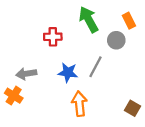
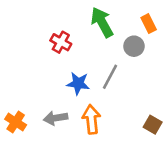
red cross: (53, 37) -> (61, 42), turned 30
gray arrow: (26, 74) -> (56, 118), moved
orange cross: (14, 96) -> (16, 122), moved

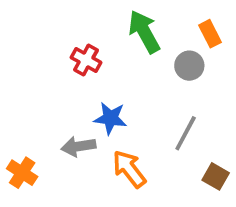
gray line: (110, 77) -> (186, 133), moved
gray arrow: (56, 118) -> (78, 146), moved
orange arrow: (91, 119) -> (129, 169), turned -32

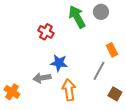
orange rectangle: (210, 34) -> (112, 50), moved
gray circle: (189, 66) -> (101, 12), moved
orange arrow: (129, 169) -> (69, 90), turned 30

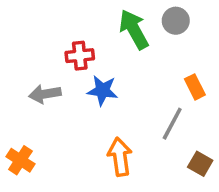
red cross: (46, 32) -> (80, 56), turned -35
blue star: (59, 63) -> (102, 90), moved
gray arrow: (42, 78) -> (45, 94), moved

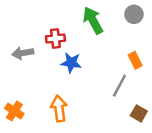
gray circle: (176, 21) -> (134, 14), moved
gray arrow: (45, 94) -> (23, 53), moved
orange arrow: (120, 157) -> (59, 109), moved

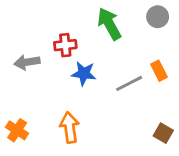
gray line: (119, 86) -> (129, 83), moved, turned 35

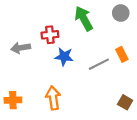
orange cross: (17, 130) -> (13, 100), turned -35

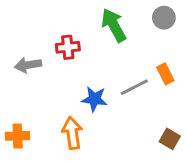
blue star: (64, 57) -> (94, 99), moved

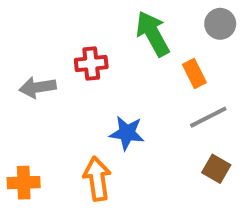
orange rectangle: (165, 74) -> (194, 73), moved
gray line: (134, 87) -> (208, 117), moved
brown square: (170, 139) -> (216, 169), moved

